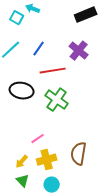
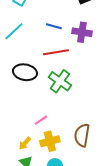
blue line: (39, 49) -> (54, 26), moved, turned 70
purple cross: (79, 51) -> (82, 32), turned -30

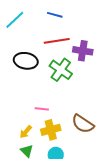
purple cross: (82, 32) -> (83, 51), moved
pink line: (41, 120) -> (42, 109), turned 40
brown semicircle: (82, 135) -> (83, 124), turned -65

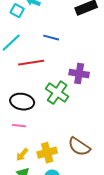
red line: (57, 41) -> (31, 63), moved
black ellipse: (26, 61) -> (22, 102), moved
pink line: (42, 109) -> (19, 126), moved

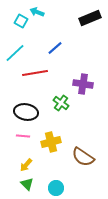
blue line: (51, 38) -> (55, 48), turned -56
green cross: (57, 93) -> (61, 103), size x0.7
yellow cross: (47, 153) -> (51, 142), moved

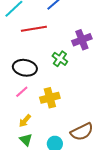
purple cross: (83, 84) -> (82, 40), turned -30
pink line: (23, 136) -> (22, 92), turned -48
brown semicircle: (83, 157) -> (82, 132), moved, turned -60

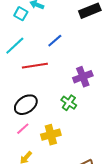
green cross: (60, 59) -> (69, 103), moved
black ellipse: (25, 68) -> (26, 105), turned -45

